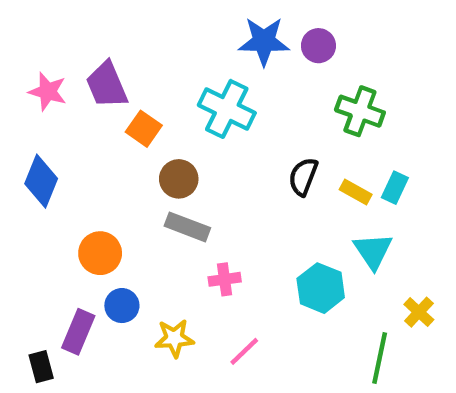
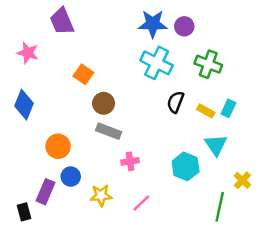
purple trapezoid: (107, 85) -> (62, 21), moved
cyan cross: (227, 109) -> (157, 63), moved

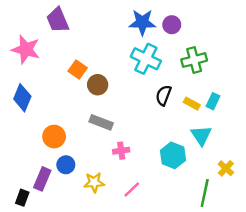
pink star: (28, 53) -> (26, 49), size x1.4
green cross: (208, 64) -> (194, 60), turned -35
brown circle: (104, 103) -> (98, 85), moved
black rectangle: (24, 212) -> (22, 198), turned 35

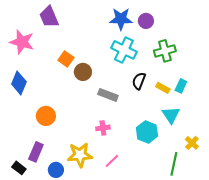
gray rectangle: (101, 122) -> (108, 95), moved
blue circle: (66, 165) -> (56, 170), moved
yellow star: (94, 182) -> (80, 155), size x1.4
black rectangle: (22, 198) -> (19, 168), turned -72

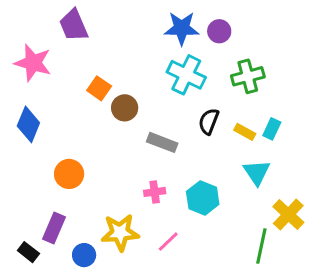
cyan hexagon: (147, 132) -> (203, 198), moved
yellow cross: (192, 143) -> (288, 215), size x1.5

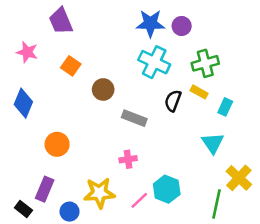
pink star: (33, 63) -> (27, 52), size x0.7
orange square: (99, 88) -> (71, 66), moved
yellow rectangle: (245, 132) -> (199, 92), moved
cyan hexagon: (203, 198) -> (167, 189), moved

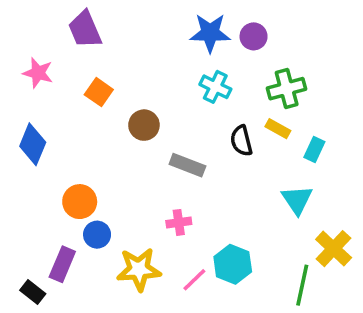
cyan cross: (154, 62) -> (215, 87), size x0.7
black semicircle: (173, 101) -> (241, 141), turned -35
blue circle: (70, 212) -> (97, 235), moved

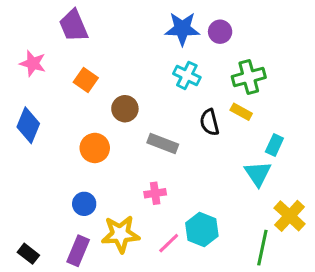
cyan rectangle: (314, 149) -> (274, 145), moved
orange circle: (80, 202) -> (95, 148), moved
purple rectangle: (62, 264) -> (78, 251), moved

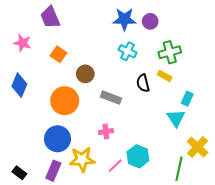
orange circle: (95, 148) -> (65, 101), size x1.4
blue circle: (84, 204) -> (57, 139), size x1.6

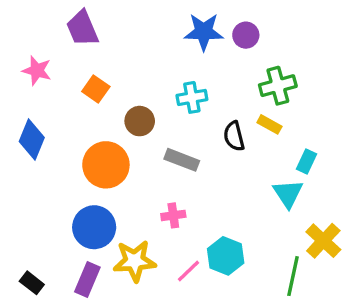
cyan cross: (128, 51) -> (192, 97), moved, turned -36

